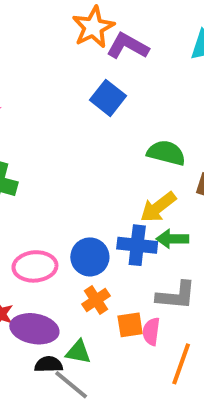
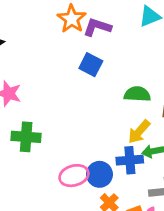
pink ellipse: (35, 266) -> (74, 176), moved

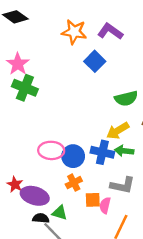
orange star: (72, 19) -> (74, 32), moved, turned 30
green semicircle: (137, 94) -> (126, 98), turned 145
green cross: (26, 137) -> (25, 88), moved

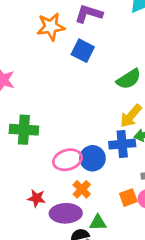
green cross: (25, 88) -> (24, 130), moved
orange cross: (74, 183) -> (82, 189), moved
red star: (15, 184) -> (37, 198), moved

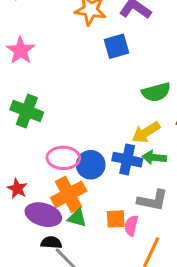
blue square: (83, 51) -> (116, 46), turned 30
orange cross: (82, 189) -> (69, 194), size x1.6
green triangle: (98, 223) -> (77, 218), moved

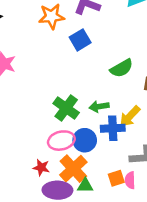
green cross: (27, 111) -> (66, 108), moved, turned 30
yellow arrow: (146, 132) -> (130, 116), moved
green arrow: (154, 157) -> (99, 107), moved
red star: (17, 189) -> (41, 168), moved

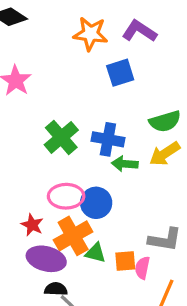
green cross: (66, 108) -> (61, 137), moved
yellow arrow: (130, 116) -> (165, 154), moved
blue cross: (113, 128) -> (108, 139), moved
green triangle: (85, 186) -> (95, 253), moved

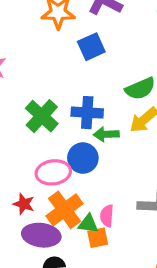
blue circle: (96, 203) -> (83, 158), moved
orange square: (125, 261) -> (98, 238), moved
pink semicircle: (142, 268) -> (107, 216), moved

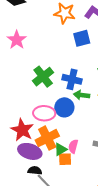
red star: (24, 204) -> (22, 130), size x1.6
green triangle: (88, 224) -> (61, 149), turned -48

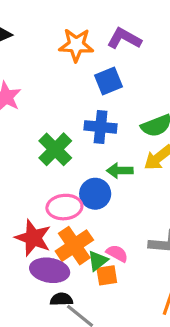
blue cross: (72, 79) -> (101, 127), moved
pink semicircle: (73, 146) -> (117, 253), turned 112

